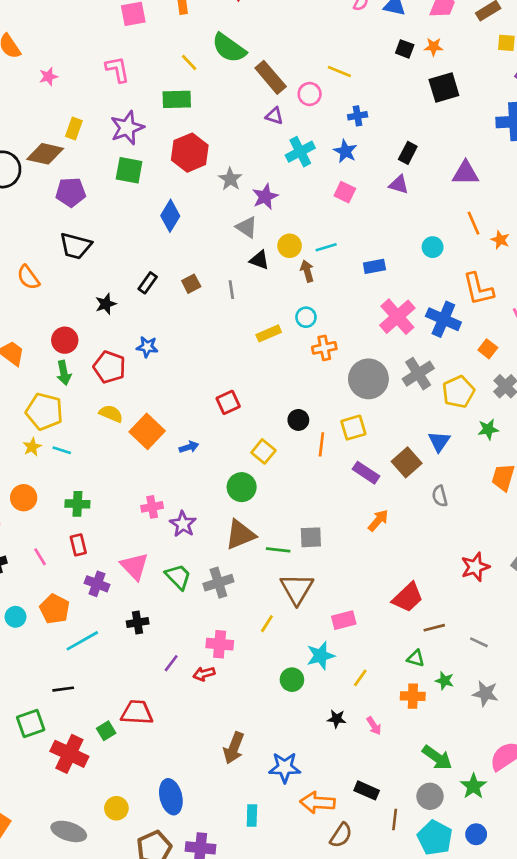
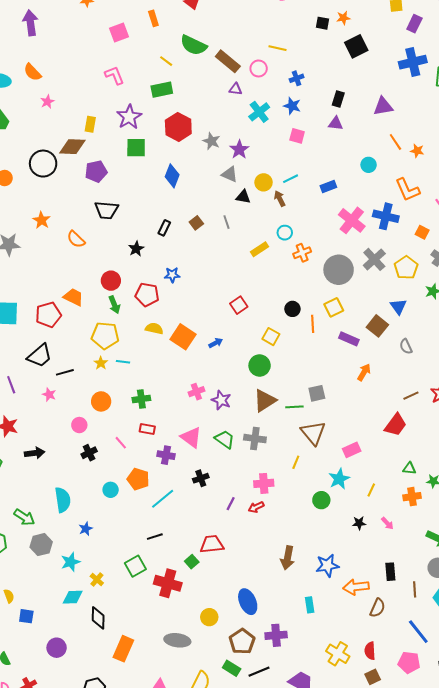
pink star: (48, 77) -> (47, 102), moved
red rectangle: (78, 545) -> (147, 429), turned -56
gray cross: (218, 583) -> (255, 439), turned 35
brown line: (434, 628) -> (411, 396), moved
black rectangle: (367, 790) -> (390, 572), turned 72

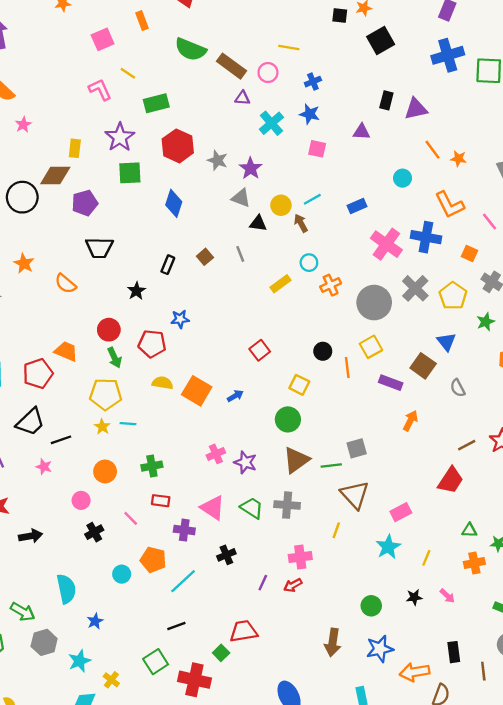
yellow line: (166, 61) -> (128, 73), moved
black rectangle: (338, 99) -> (386, 100), moved
green circle: (321, 500) -> (371, 606), moved

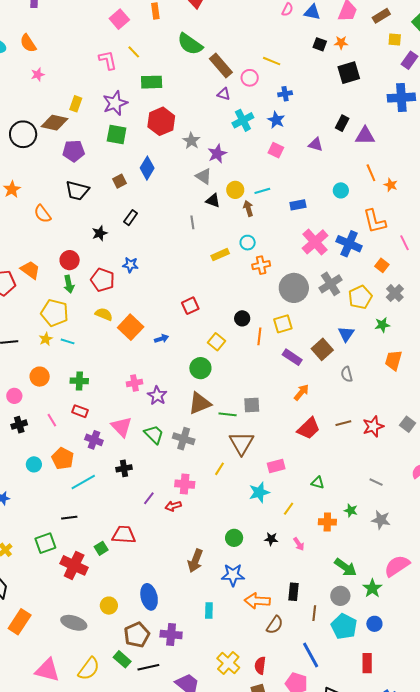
pink square: (103, 39) -> (119, 19), turned -30
brown square: (205, 257) -> (120, 181), moved
red trapezoid: (451, 480) -> (309, 428), moved
green triangle: (469, 530) -> (318, 483), moved

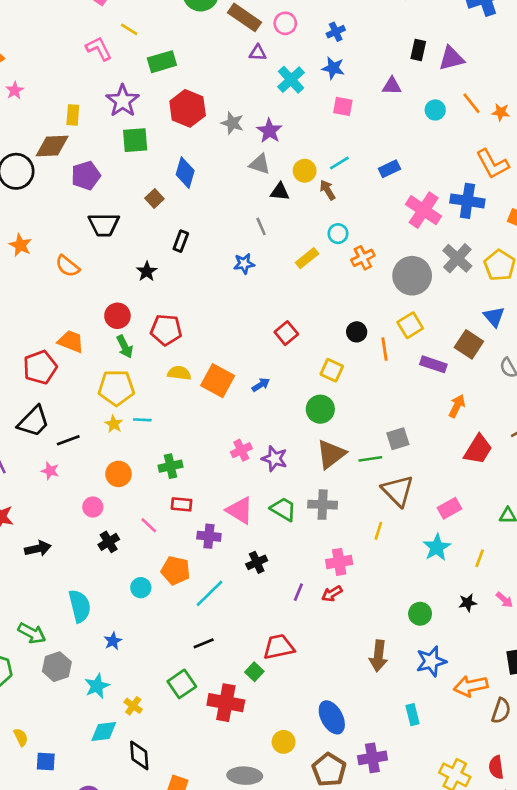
cyan circle: (341, 190) -> (435, 110), moved
blue star: (130, 265) -> (244, 264), moved

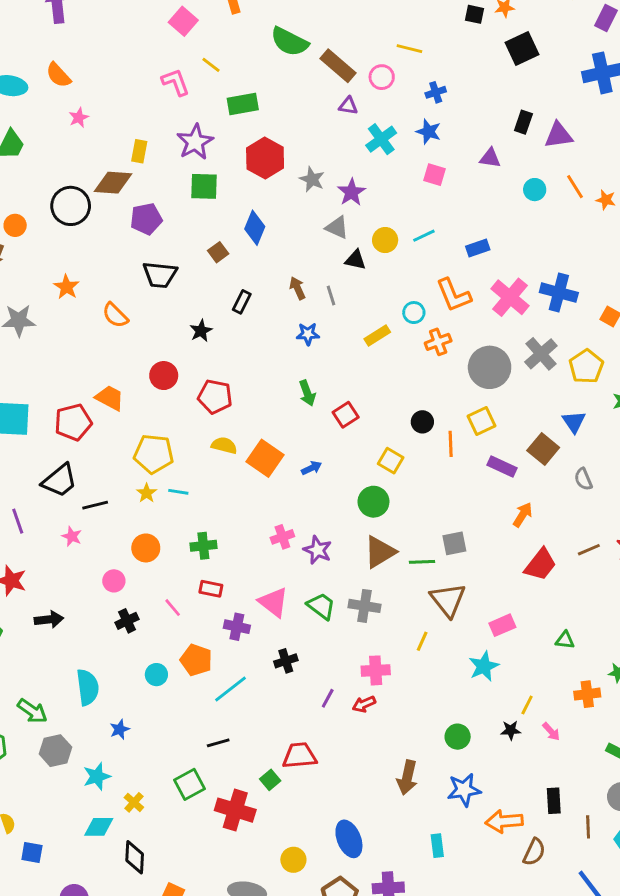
orange L-shape: (492, 164) -> (454, 295), moved
brown arrow: (327, 190) -> (297, 288), moved
green arrow: (125, 347) -> (307, 393), moved
yellow line: (480, 558) -> (527, 705), moved

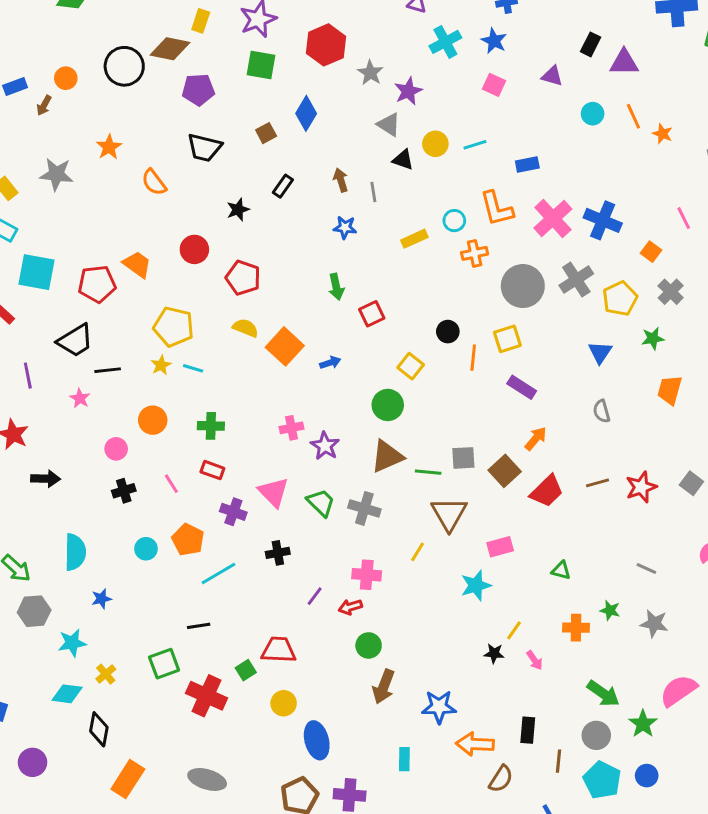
brown square: (543, 449) -> (505, 471), moved
green circle: (458, 737) -> (369, 645), moved
yellow circle: (293, 860) -> (284, 703), moved

